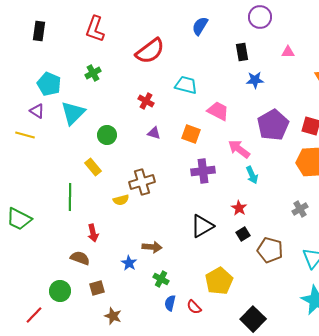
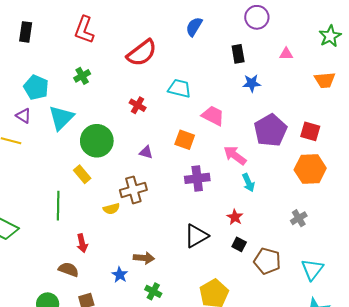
purple triangle: (154, 133) -> (146, 152), moved
green circle: (107, 135) -> (97, 141), size x1.6
black square: (243, 234) -> (239, 244), turned -32

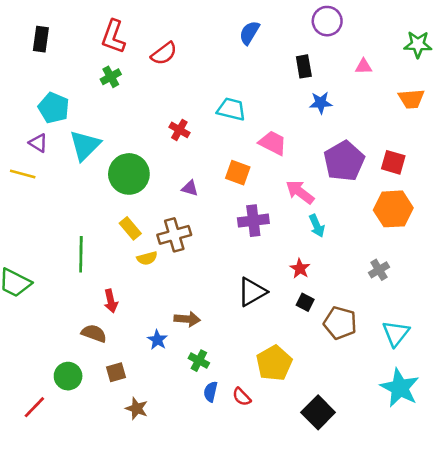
green star: (330, 36) -> (418, 44), turned 30
red semicircle: (142, 53) -> (164, 53), moved, size x0.7
green cross: (82, 76) -> (111, 77), moved
yellow rectangle: (82, 174) -> (130, 228), moved

